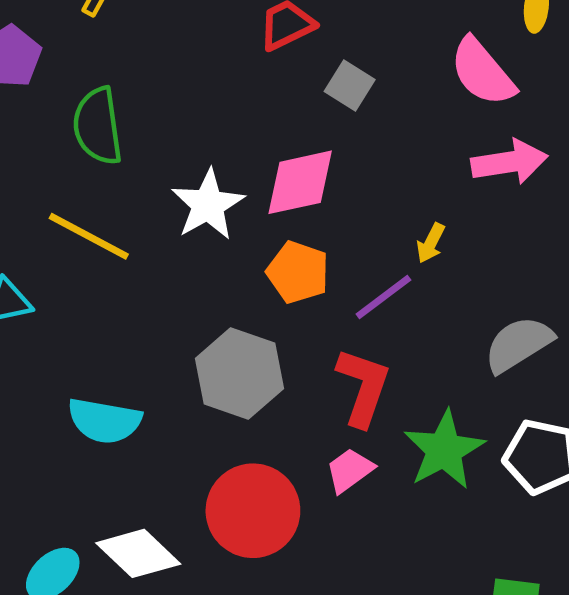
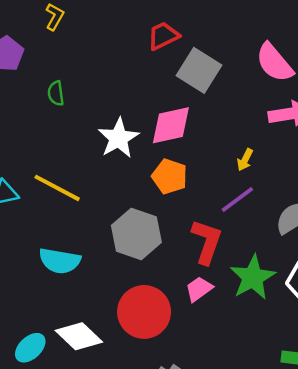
gray square: (350, 86) -> (199, 70), size x1.6
green semicircle: (98, 126) -> (56, 93), size x0.6
yellow line: (89, 236) -> (57, 188), moved
purple line: (383, 297) -> (237, 199), moved

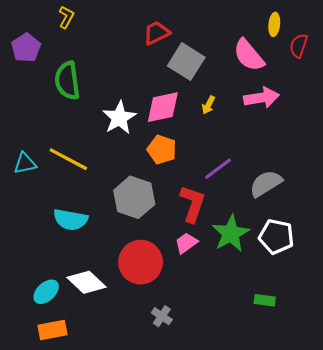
green semicircle: (56, 93) -> (67, 81), size x1.8
yellow arrow: (245, 160) -> (208, 105), moved

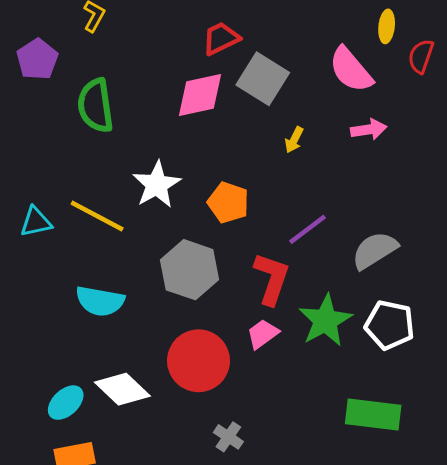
pink arrow: (262, 98) -> (369, 129), size x0.7
pink diamond: (163, 107) -> (200, 95), moved
white star: (119, 118) -> (157, 185), moved
green rectangle: (265, 300) -> (373, 415), size x1.8

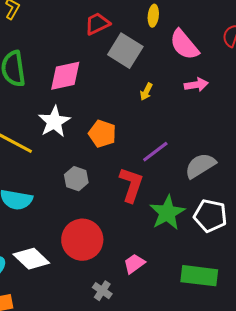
yellow ellipse: (387, 26) -> (153, 16), moved
pink diamond: (200, 95) -> (65, 76), moved
gray hexagon: (190, 270) -> (76, 179), size x0.6
pink trapezoid: (263, 334) -> (134, 264), moved

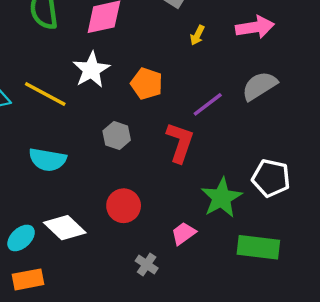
pink arrow: (196, 85) -> (255, 27), size x1.4
gray semicircle: (200, 166) -> (260, 86), moved
green star: (167, 213) -> (221, 198), moved
red circle: (82, 240) -> (124, 206), size x0.7

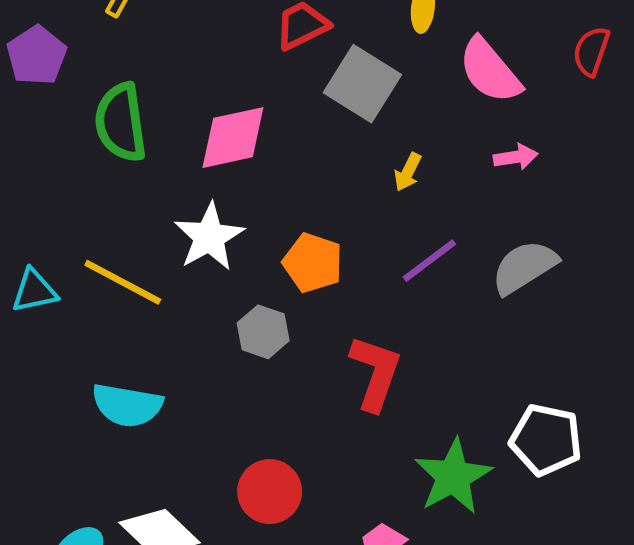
pink arrow: (255, 27) -> (516, 157), size x0.6
purple line: (208, 104) -> (429, 261), moved
gray hexagon: (117, 135) -> (263, 332), moved

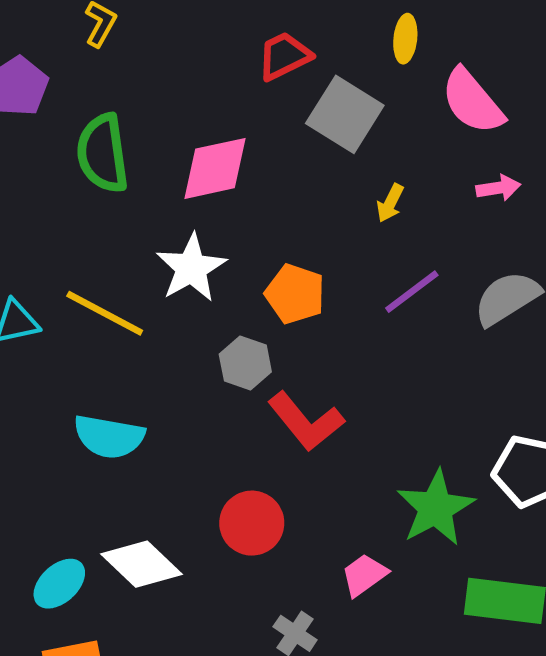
red L-shape: (375, 373) -> (306, 421), moved, turned 122

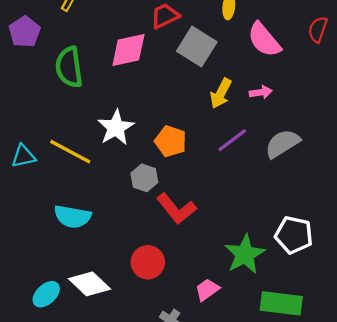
pink diamond: (215, 168) -> (128, 50), moved
pink arrow: (498, 188) -> (261, 92), moved
yellow arrow: (390, 203) -> (221, 93), size x1.5

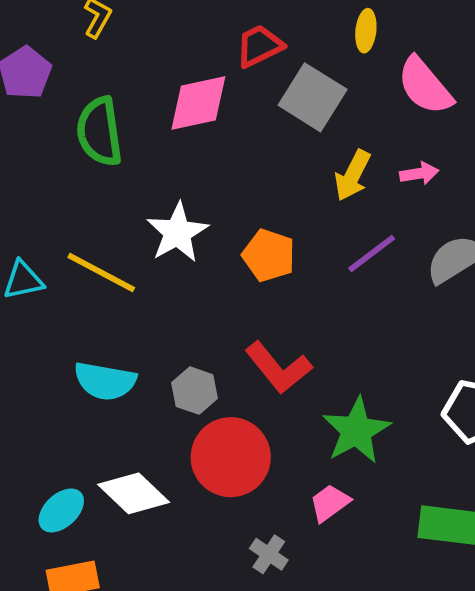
gray hexagon: (144, 178) -> (195, 391), moved
green star: (245, 254) -> (356, 430), moved
red circle: (148, 262) -> (231, 457), size x1.4

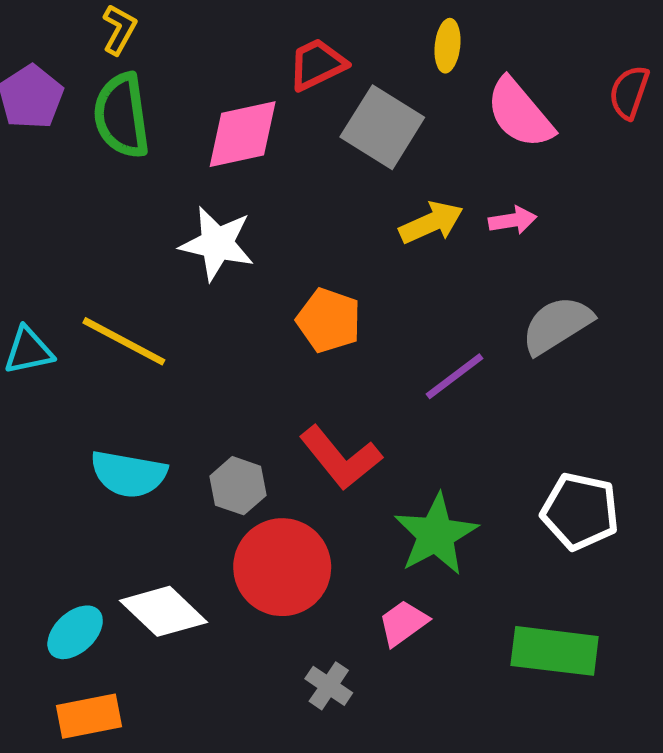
green semicircle: (99, 132) -> (122, 116), moved
yellow arrow: (353, 175) -> (431, 223), turned -141
white star: (177, 233) -> (217, 244), moved, turned -30
purple line: (372, 253) -> (454, 376), moved

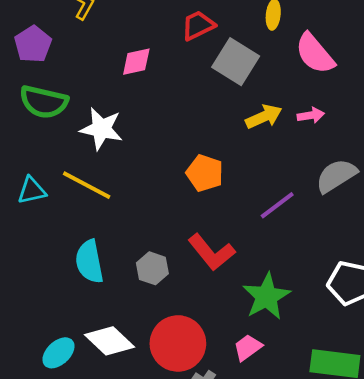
green semicircle: (122, 116) -> (44, 102), moved, turned -69
pink diamond: (243, 134) -> (136, 62), moved, size x0.7
white star: (217, 244) -> (101, 129), moved
cyan semicircle: (129, 474) -> (89, 262), turned 69
red circle: (282, 567) -> (178, 343), moved

